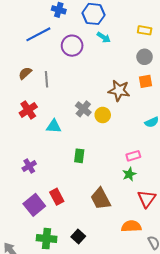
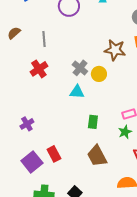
brown semicircle: (25, 73) -> (14, 33), moved
red cross: (28, 110) -> (39, 69), moved
cyan triangle: (54, 126) -> (77, 92), moved
green rectangle: (79, 156) -> (93, 122), moved

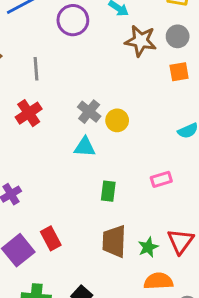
brown star: (115, 50) -> (141, 41), moved
green star: (125, 132) -> (148, 247), moved
brown trapezoid: (97, 156) -> (114, 241), turned 30

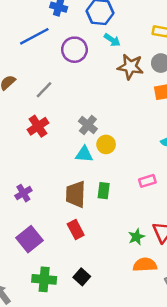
gray line: (36, 69) -> (44, 90), turned 48
yellow circle: (117, 120) -> (106, 144), moved
red rectangle: (51, 238) -> (76, 230), moved
brown trapezoid: (114, 241) -> (76, 194), moved

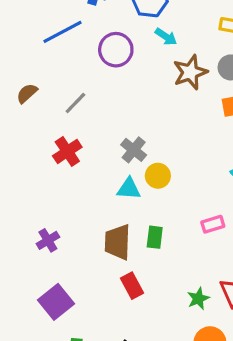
brown star: (130, 67) -> (190, 72), turned -30
red rectangle: (76, 230) -> (132, 286), moved

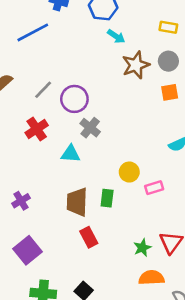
purple circle: (116, 50) -> (74, 99), moved
yellow circle: (158, 176) -> (129, 172), moved
cyan triangle: (129, 189) -> (71, 154), moved

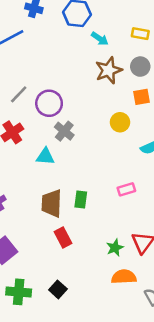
cyan arrow: (116, 36) -> (100, 39), moved
yellow circle: (129, 172) -> (120, 122), moved

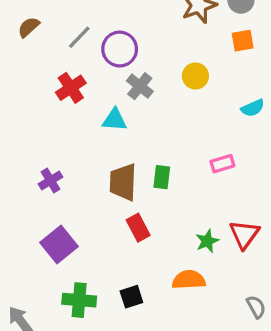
yellow circle: (120, 122) -> (195, 76), moved
orange semicircle: (124, 277) -> (189, 280), moved
black square: (58, 289) -> (131, 297), turned 30

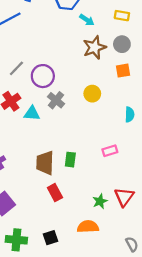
cyan semicircle: (253, 108) -> (130, 115), turned -64
cyan triangle: (115, 120) -> (32, 113), moved

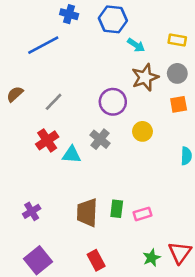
purple circle: (43, 76) -> (113, 102), moved
pink rectangle: (110, 151) -> (142, 214), moved
red rectangle: (55, 193) -> (96, 260), moved

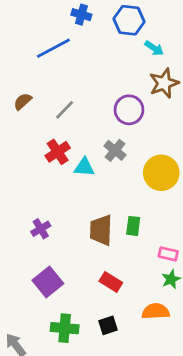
yellow circle: (142, 131) -> (161, 173), moved, size x1.6
pink rectangle: (142, 214) -> (168, 254), moved, turned 30
red rectangle: (96, 260) -> (111, 282), turned -30

